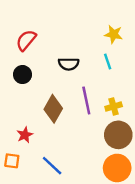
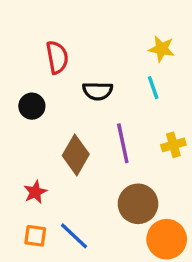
red semicircle: (26, 40) -> (57, 57), moved, turned 130
yellow cross: (114, 106) -> (173, 145), moved
brown circle: (118, 135) -> (138, 204), moved
orange square: (12, 161) -> (35, 236), moved

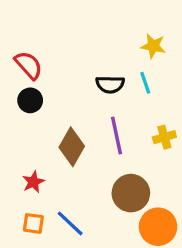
red semicircle: (57, 57) -> (29, 65), moved, turned -32
black semicircle: (98, 91) -> (110, 84), moved

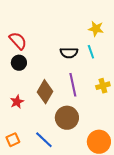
red star: (33, 182) -> (17, 102), moved
brown circle: (131, 193) -> (67, 118), moved
orange square: (33, 223) -> (13, 140), moved, turned -32

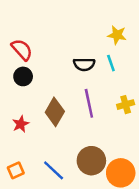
brown circle: (67, 118) -> (91, 161), moved

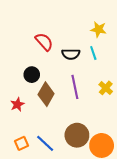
red semicircle: (22, 50) -> (44, 42), moved
black circle: (23, 76) -> (32, 75), moved
yellow cross: (126, 105) -> (106, 88), turned -32
orange square: (16, 170) -> (21, 143), moved

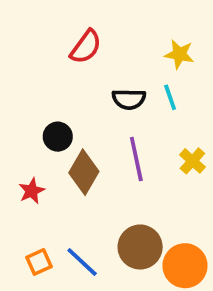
red semicircle: (44, 42) -> (86, 47), moved, turned 78

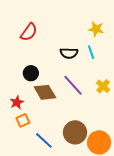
red semicircle: (86, 47) -> (29, 32), moved
purple line: (136, 159) -> (73, 85), turned -30
brown diamond: (84, 172) -> (45, 92), turned -60
orange square: (39, 262) -> (23, 120), moved

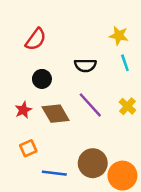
cyan line: (91, 52) -> (125, 63), moved
black circle: (31, 73) -> (42, 79), moved
red star: (17, 102) -> (23, 110), moved
blue line: (44, 140) -> (54, 173), turned -36

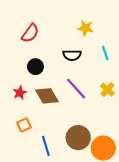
yellow star: (119, 36) -> (86, 28), moved
blue line: (54, 173) -> (46, 146), turned 66

